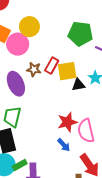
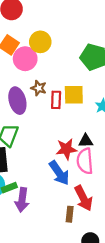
red rectangle: (52, 66) -> (56, 100), moved, turned -35
black triangle: (78, 85) -> (86, 141), moved
blue arrow: (64, 145) -> (59, 173), size x1.6

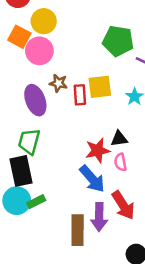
yellow circle: (40, 42) -> (44, 21), moved
pink semicircle: (85, 161) -> (120, 162), size x0.6
purple arrow: (22, 200) -> (99, 217), moved
brown rectangle: (70, 214) -> (78, 230), moved, size x1.6

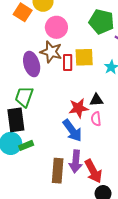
pink circle: (39, 51) -> (56, 27), moved
brown star: (58, 83) -> (51, 52), size x1.5
red arrow: (123, 205) -> (93, 171), moved

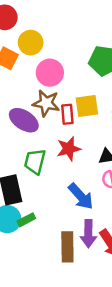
purple ellipse: (32, 64) -> (24, 120), turned -35
green trapezoid: (24, 97) -> (35, 161), moved
red star: (78, 108) -> (69, 149), moved

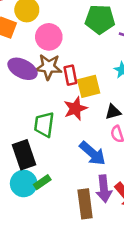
yellow square: (87, 106) -> (89, 86), moved
purple ellipse: (24, 120) -> (23, 69), moved

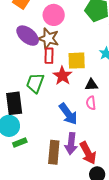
red rectangle: (70, 75) -> (49, 56), moved
red star: (75, 108) -> (62, 76), turned -30
green rectangle: (42, 182) -> (20, 142), moved

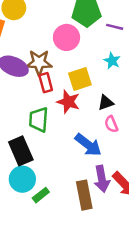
pink circle: (54, 15) -> (66, 37), moved

